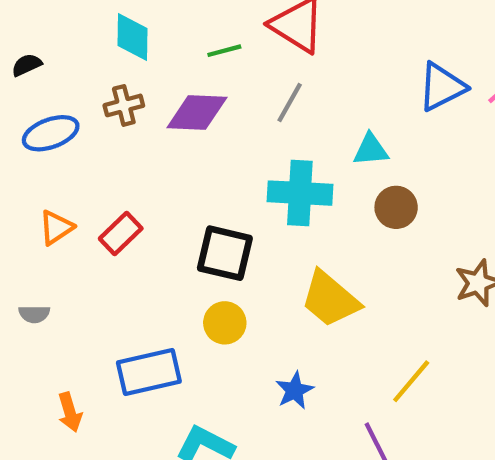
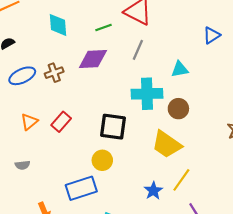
blue triangle: (442, 87) -> (212, 35), size x0.7
brown cross: (124, 105) -> (54, 73), moved
brown circle: (396, 207) -> (178, 109), moved
yellow circle: (225, 323) -> (102, 160), moved
yellow line: (411, 381) -> (181, 180), moved

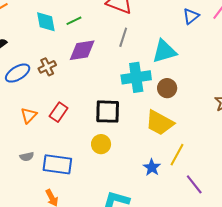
green line: (104, 27) -> (74, 21), moved
cyan triangle: (180, 69) -> (164, 51), size x1.5
blue rectangle: (81, 188) -> (57, 164), moved, turned 32

